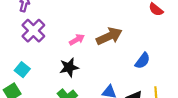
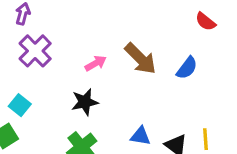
brown arrow: (109, 36) -> (140, 59), turned 70
blue semicircle: (143, 61) -> (187, 68), moved

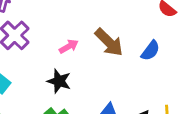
black star: (85, 102) -> (59, 81), turned 30

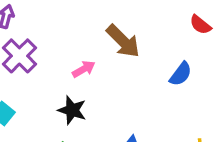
brown arrow: (109, 42) -> (123, 41), moved

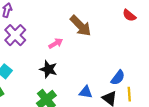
blue semicircle: (181, 74) -> (118, 78), moved

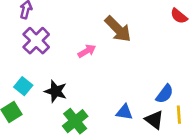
black star: (48, 69) -> (56, 91), moved

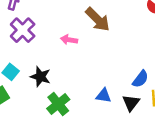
pink arrow: (87, 51) -> (69, 40), turned -140
black triangle: (154, 120) -> (131, 103), turned 30

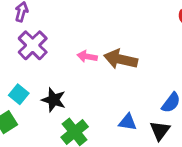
brown arrow: (98, 19) -> (121, 59), moved, turned 148

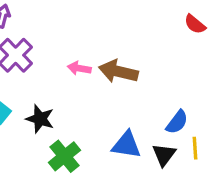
blue triangle: (128, 122) -> (126, 145), size x1.4

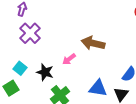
pink arrow: (79, 68) -> (69, 59), moved, turned -48

